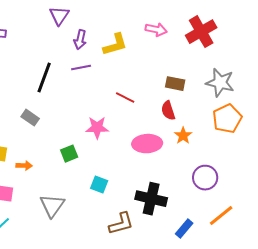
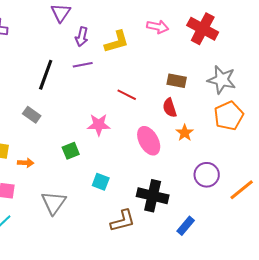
red cross: (201, 32) -> (203, 29), turned -32
pink ellipse: (147, 144) -> (149, 141), turned 64
orange line: (221, 216) -> (242, 190), moved

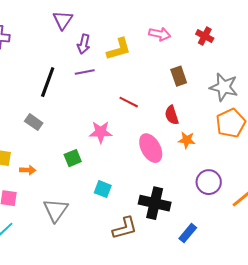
red cross: (203, 29) -> (205, 36), size x0.6
brown rectangle: (177, 81) -> (179, 76), moved, turned 60
orange star: (185, 133) -> (187, 140), turned -30

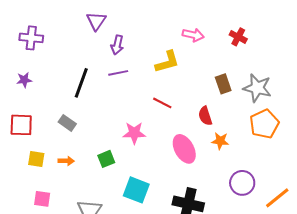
yellow L-shape: (119, 49) -> (167, 62), moved
brown rectangle: (179, 76) -> (223, 84), moved
orange arrow: (28, 170) -> (66, 161), moved
cyan square: (103, 189) -> (136, 190), size x1.5

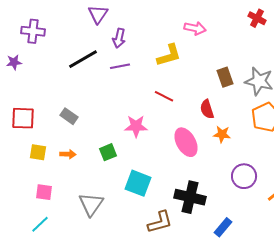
red cross: (238, 37) -> (257, 18), moved
purple star: (24, 80) -> (14, 62), moved
black line: (81, 83) -> (83, 59), moved, turned 40

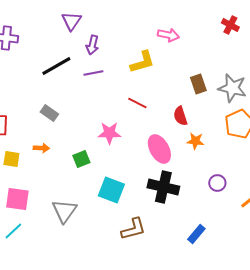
gray rectangle: (69, 116) -> (49, 113), moved
orange arrow: (68, 154) -> (41, 148), moved
purple circle: (244, 176) -> (217, 183), size x0.7
pink square: (44, 192) -> (17, 199), size x1.4
black cross: (190, 197) -> (163, 187), moved

